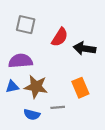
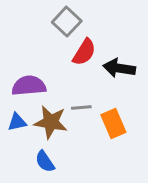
gray square: (26, 25) -> (67, 22), moved, turned 30
gray line: (58, 107) -> (81, 108), moved
blue semicircle: (32, 115) -> (45, 161), turned 42

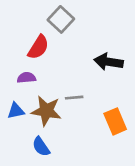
red semicircle: (84, 52) -> (38, 47), moved
purple semicircle: (29, 86) -> (26, 78), size x0.6
orange rectangle: (113, 124) -> (115, 121), moved

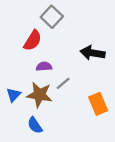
purple semicircle: (26, 78) -> (44, 66), moved
gray line: (74, 98) -> (63, 83), turned -35
blue triangle: (16, 111) -> (13, 95), turned -35

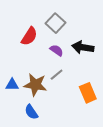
gray square: (52, 17) -> (56, 23), moved
purple semicircle: (44, 66) -> (57, 50), moved, turned 40
blue triangle: (13, 95) -> (12, 85), turned 48

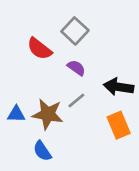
red semicircle: (29, 36) -> (39, 49), turned 96
black arrow: (83, 47) -> (119, 87), moved

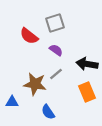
gray square: (75, 31) -> (55, 23), turned 30
blue triangle: (16, 114) -> (12, 102), moved
blue semicircle: (42, 151) -> (48, 112), moved

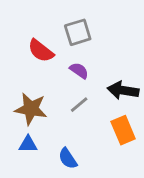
brown star: (35, 84) -> (31, 109), moved
blue triangle: (12, 102) -> (28, 144), moved

